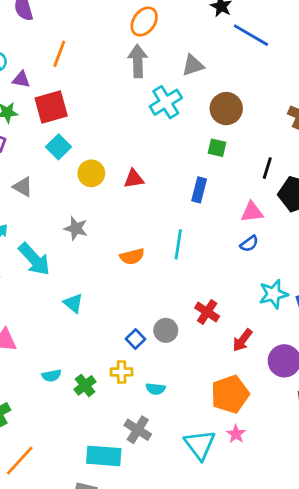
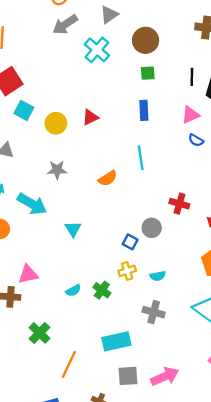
gray arrow: (138, 61) -> (65, 25), turned -105
blue semicircle: (249, 244) -> (196, 140), turned 84
cyan triangle: (73, 303) -> (73, 229), turned 36
cyan rectangle: (104, 456) -> (116, 341), moved

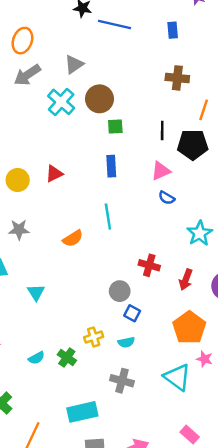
brown circle: (146, 40) -> (100, 99), moved
blue square: (130, 242) -> (132, 313), moved

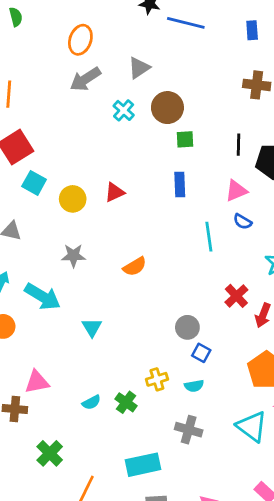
cyan cross: (61, 102) -> (124, 110), size x0.7
cyan line: (108, 217) -> (209, 237), moved
red cross: (149, 265) -> (236, 296), moved, turned 30

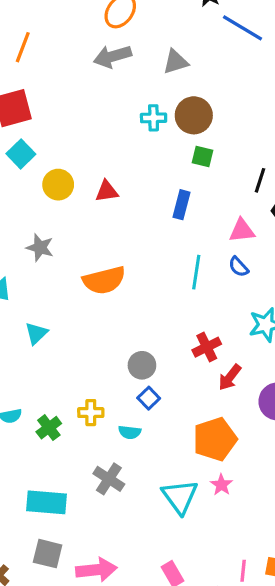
cyan cross: (124, 110) -> (154, 118), moved, turned 30
orange semicircle: (135, 267) -> (104, 280), size x1.5

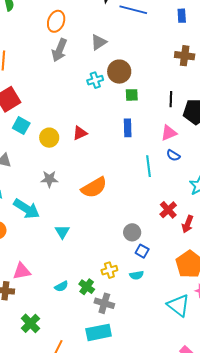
gray arrow: (112, 56) -> (59, 50), turned -35
gray cross: (109, 479) -> (104, 303), moved

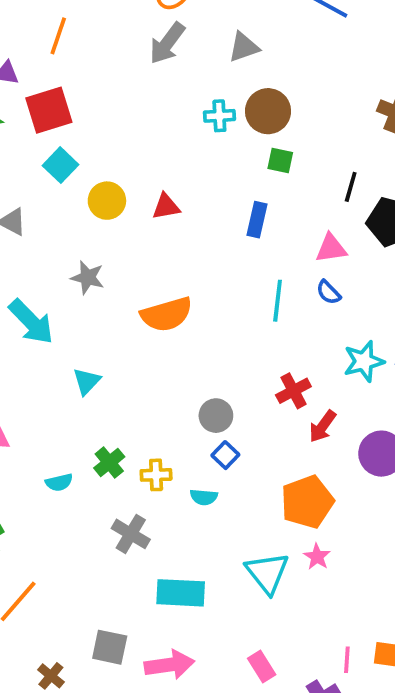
green cross: (87, 287) -> (109, 462), moved
cyan rectangle: (99, 332) -> (181, 593), moved

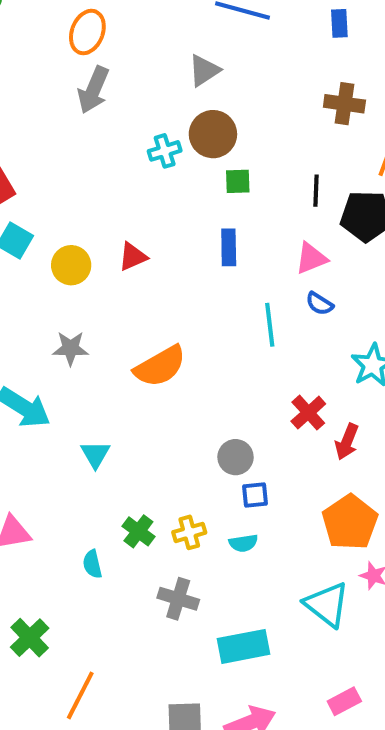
gray triangle: (244, 47) -> (204, 71), moved
blue square: (225, 455) -> (255, 495), turned -36
cyan semicircle: (59, 482) -> (92, 564), turned 104
pink rectangle: (262, 666) -> (344, 701), turned -72

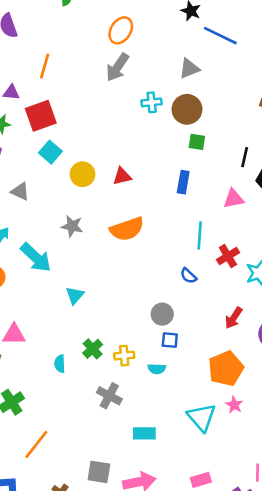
cyan cross: (165, 151) -> (152, 102), moved
blue semicircle: (320, 304) -> (189, 276), moved
orange semicircle: (160, 366) -> (127, 229), moved
red cross: (308, 413) -> (228, 256), moved
cyan rectangle: (244, 646) -> (144, 433), size x0.7

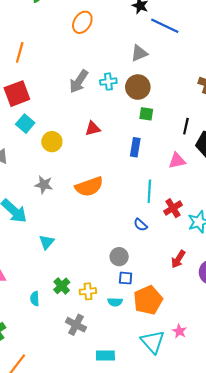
gray arrow: (118, 67) -> (79, 81), moved
red triangle: (122, 176) -> (93, 129), moved
orange pentagon: (226, 369) -> (148, 300), moved

